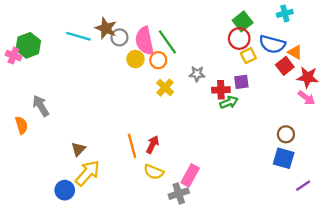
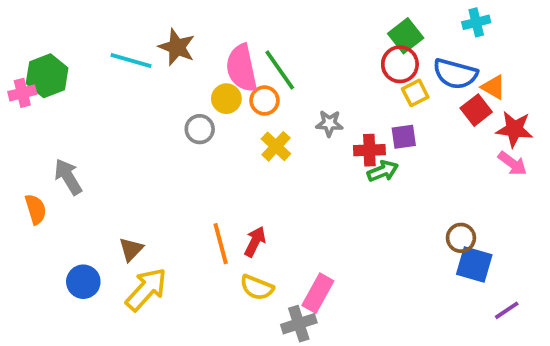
gray circle: (119, 37) -> (200, 129), moved
pink cross: (13, 56) -> (22, 93), turned -35
brown circle: (286, 134) -> (461, 238), moved
blue circle: (65, 190) -> (83, 282), moved

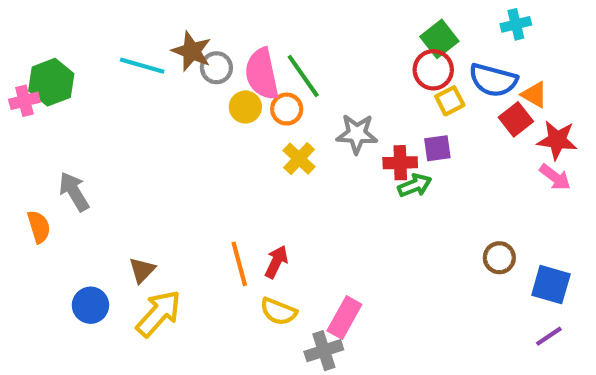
gray star: (329, 123) -> (357, 134), size x1.4
gray circle: (200, 129) -> (216, 68), moved
blue square: (474, 265) -> (551, 285), moved

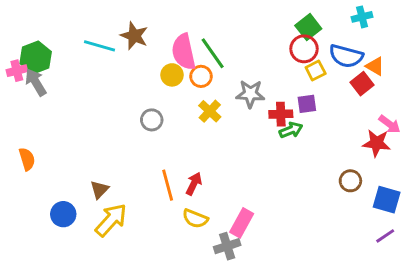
gray circle: (216, 68) -> (152, 120), moved
red star: (557, 140) -> (377, 143), moved
gray arrow: (74, 192) -> (36, 82), moved

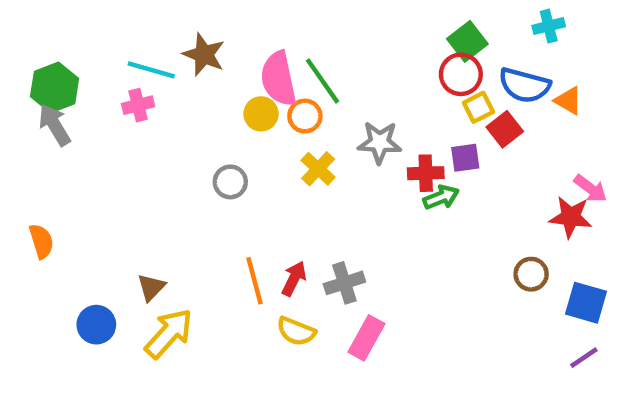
pink cross: (17, 71) -> (138, 105), moved
red square: (362, 84) -> (505, 129), moved
gray cross: (227, 246) -> (344, 283), moved

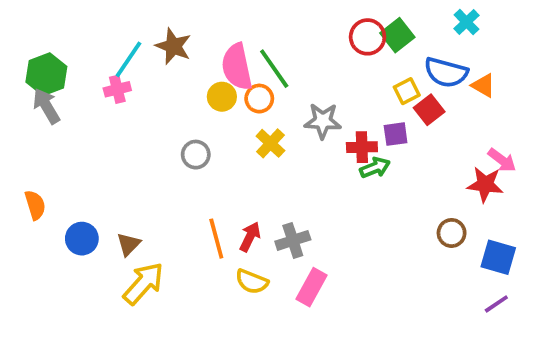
cyan cross: (549, 26) -> (466, 22), turned -30
cyan line: (151, 70) -> (129, 59), turned -72
red circle: (461, 74) -> (368, 37), moved
blue circle: (96, 325) -> (82, 239), moved

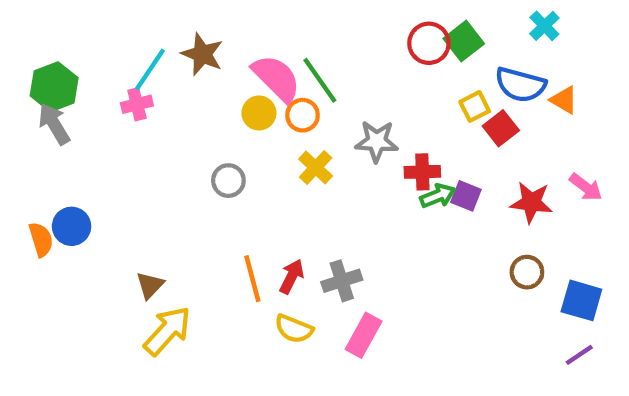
pink semicircle: (237, 67) -> (276, 78), turned 147
purple square: (396, 134) -> (466, 196), moved, turned 30
red star: (485, 184) -> (531, 202), moved
blue circle: (82, 239) -> (72, 226), moved

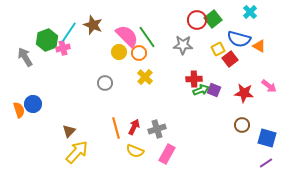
green hexagon: (54, 87) -> (47, 40), moved
gray star: (377, 141) -> (183, 45), moved

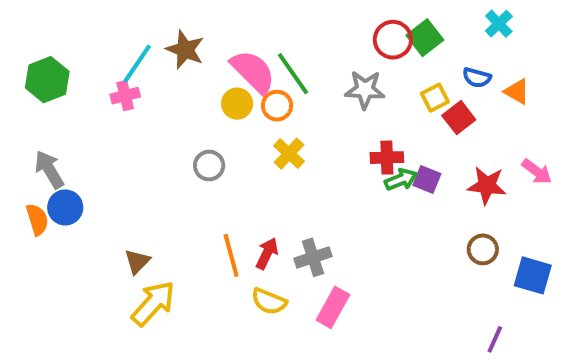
blue semicircle: (239, 39) -> (477, 78), size x0.6
green hexagon: (47, 40) -> (47, 80), moved
gray arrow: (25, 57) -> (49, 170), moved
purple line: (266, 163) -> (495, 339), moved, turned -32

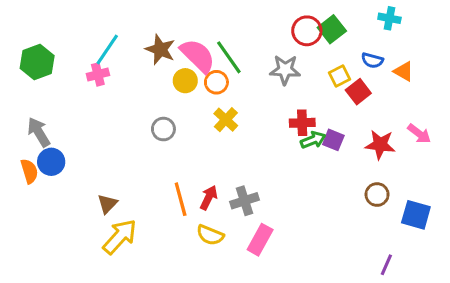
cyan cross: (499, 24) -> (389, 18), turned -35
brown star: (185, 50) -> (160, 50), moved

